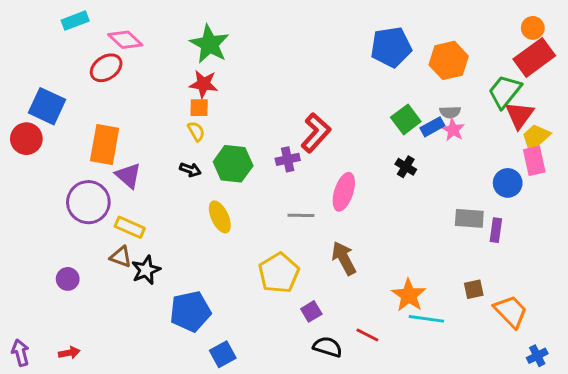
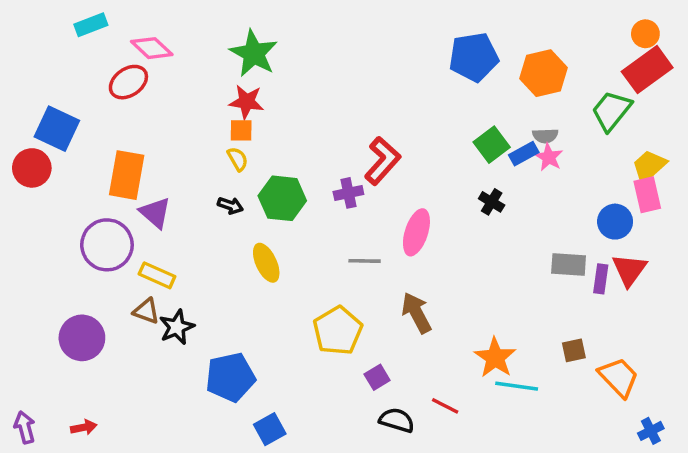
red triangle: (520, 115) -> (629, 270), moved
purple circle: (68, 279) -> (82, 338), size x1.6

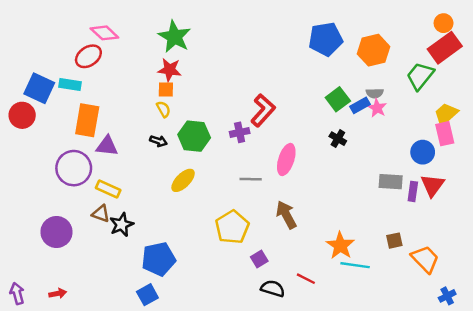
cyan rectangle: (91, 25) -> (70, 85), moved, turned 30
purple triangle: (155, 213) -> (107, 146), turned -35
yellow ellipse: (266, 263) -> (183, 180), turned 70
blue square: (270, 429) -> (147, 295), moved

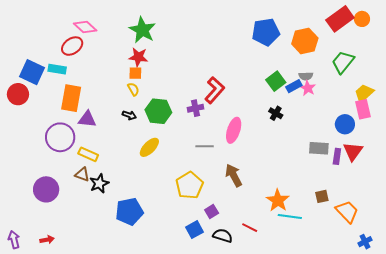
red rectangle: (445, 48) -> (340, 19), moved
blue square: (147, 295) -> (195, 230), moved

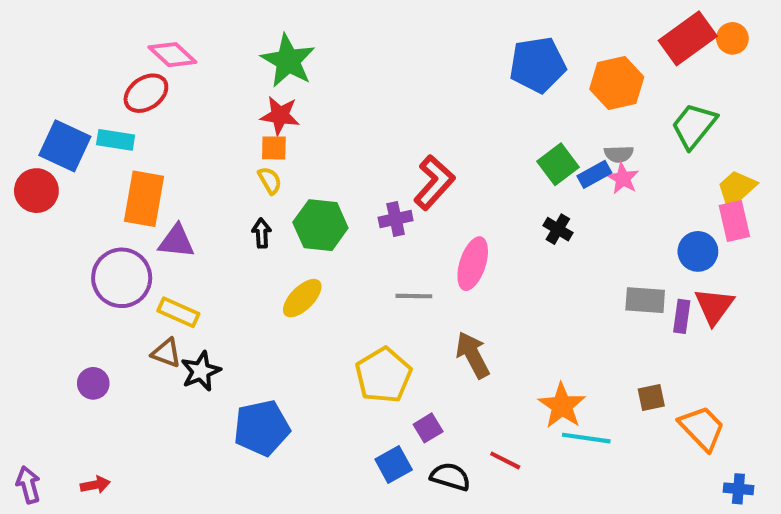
black arrow: (129, 115) -> (262, 233), turned -112
purple circle: (46, 189) -> (93, 383), size x0.6
blue cross: (365, 242) -> (738, 489), turned 32

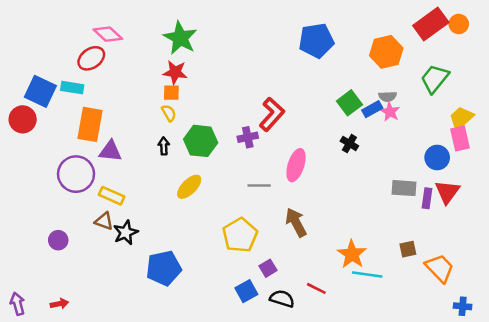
blue pentagon: (538, 65) -> (316, 41), moved

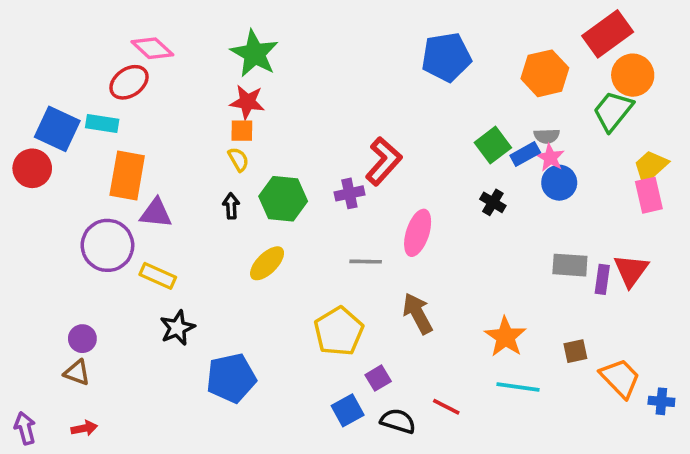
orange circle: (459, 24) -> (633, 75), moved, size x1.5
blue circle: (437, 158) -> (559, 183), moved
brown triangle: (104, 221) -> (77, 373), moved
orange star: (352, 254) -> (505, 337), moved
blue cross: (463, 306) -> (661, 401), moved

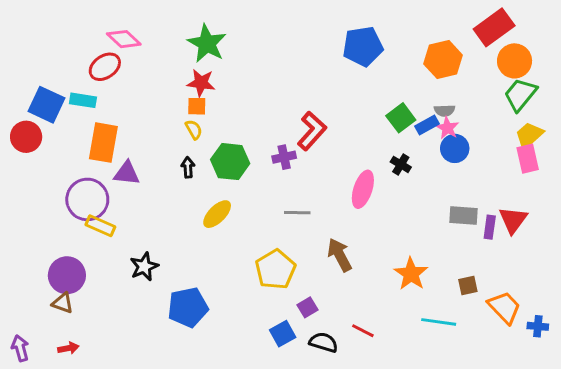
green trapezoid: (613, 111) -> (520, 94), moved
pink ellipse: (418, 233) -> (363, 189), moved
yellow rectangle: (158, 276) -> (100, 226), moved
purple circle: (82, 339) -> (67, 275), size x1.6
cyan line: (518, 387) -> (439, 322), moved

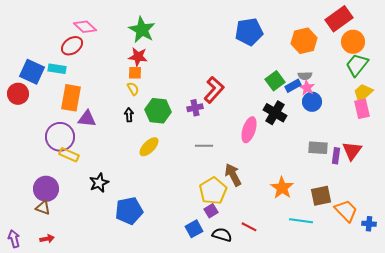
black cross: (401, 164) -> (275, 113), size x1.6
yellow pentagon: (275, 269) -> (213, 191), moved
brown square: (468, 285) -> (321, 196), size x1.5

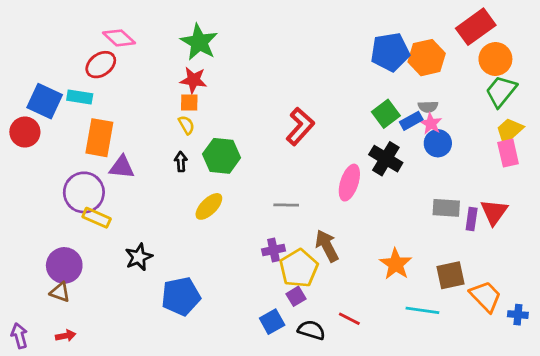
blue pentagon: (249, 32) -> (390, 52), moved
purple cross: (195, 108) -> (274, 250), moved

